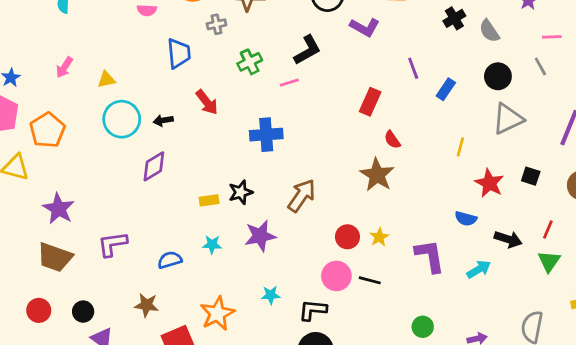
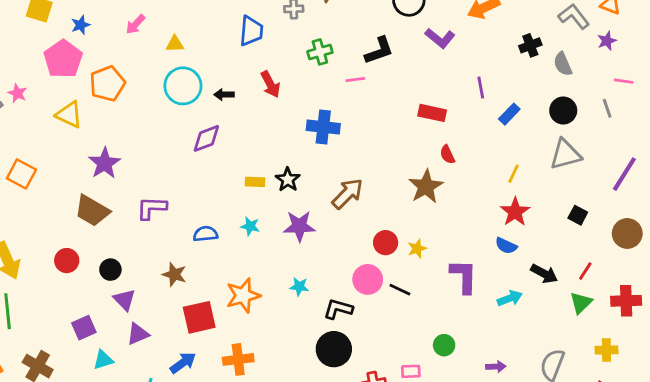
red rectangle: (370, 102) -> (432, 113), turned 68
red star: (489, 183) -> (515, 212), moved
black star: (241, 192) -> (288, 180), turned -30

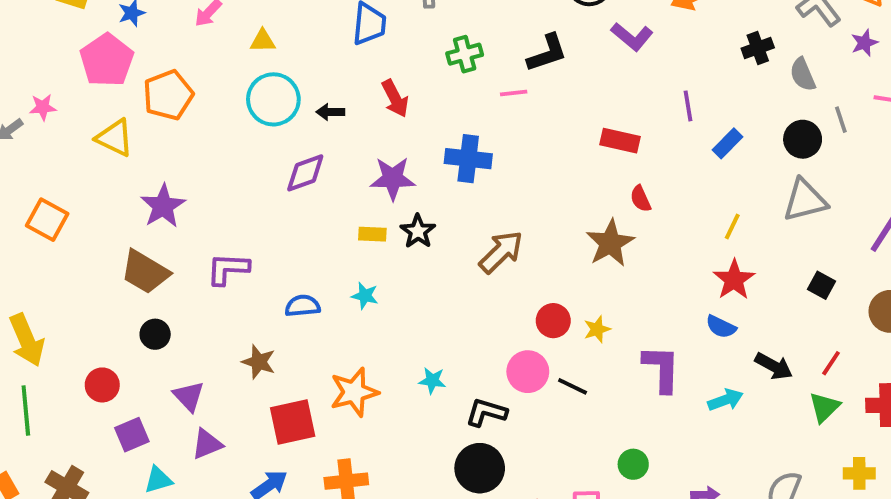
pink star: (17, 93) -> (43, 107), turned -30
gray line: (607, 108) -> (841, 120), moved
purple star: (299, 226) -> (393, 178), moved
red circle: (67, 261) -> (102, 385), moved
black circle: (110, 270) -> (155, 334), moved

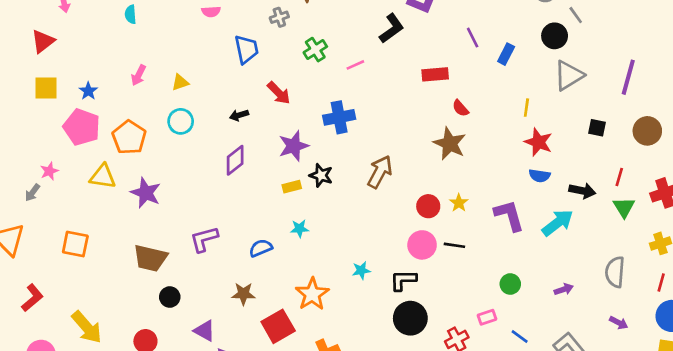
black L-shape: (547, 53) -> (392, 28), moved
cyan circle: (273, 99) -> (181, 121), moved, size x0.7
purple star: (163, 206) -> (146, 193), moved
cyan arrow: (725, 400) -> (558, 223), size x1.4

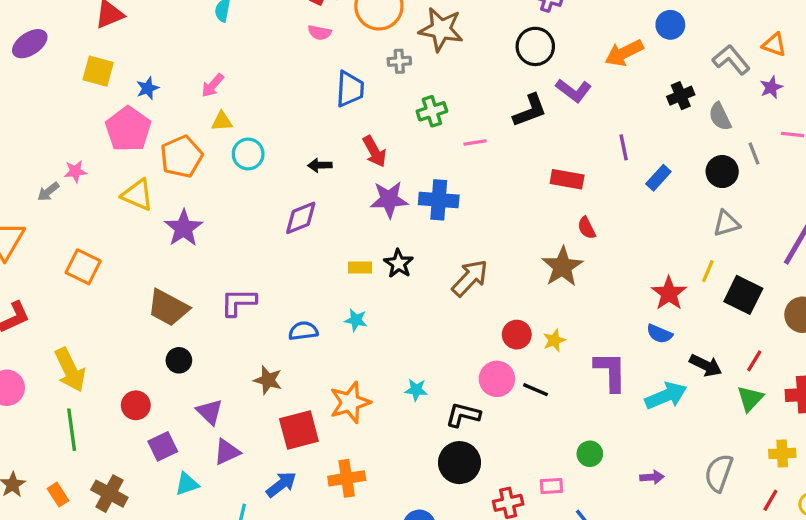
gray triangle: (569, 75) -> (726, 223), size x0.7
yellow triangle: (180, 82) -> (222, 121), moved
yellow line: (526, 108) -> (708, 271), moved
black square: (597, 128) -> (743, 295), size x1.6
purple star: (294, 146) -> (389, 199), moved

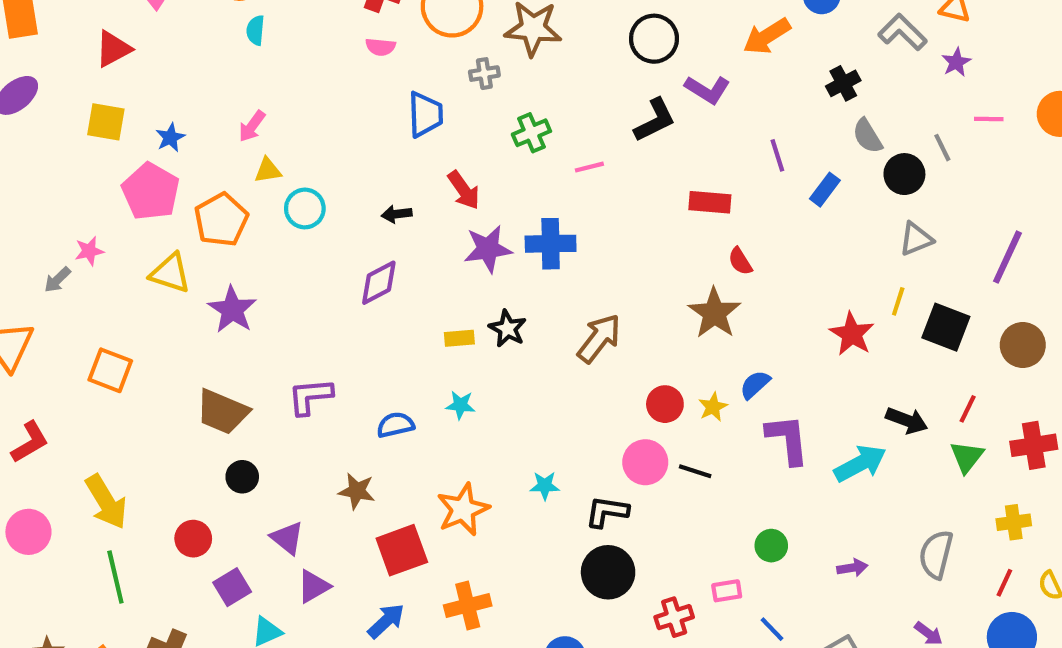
gray semicircle: (720, 117) -> (867, 136), moved
blue semicircle: (659, 334) -> (755, 385), moved, turned 120

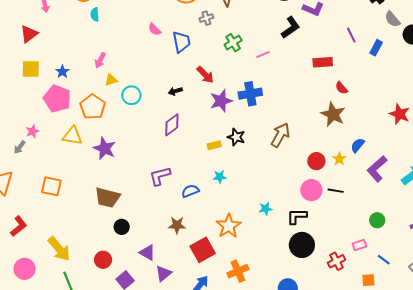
pink semicircle: (380, 47) -> (154, 29), moved, turned 48
purple L-shape: (310, 396) -> (160, 176), moved
purple L-shape: (788, 439) -> (377, 169), turned -116

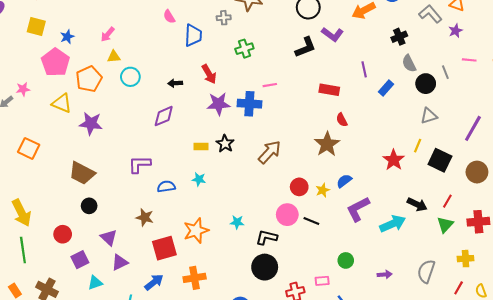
pink line: (263, 55) -> (270, 85), moved
purple star: (105, 148) -> (91, 124), turned -30

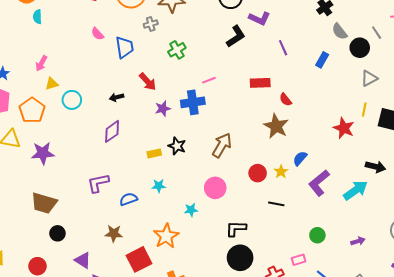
purple line: (364, 69) -> (283, 48), moved
red rectangle: (329, 90) -> (260, 83), moved
purple star: (219, 104) -> (163, 109), size x0.7
pink circle: (287, 215) -> (215, 188), moved
cyan star: (237, 222) -> (191, 210), moved

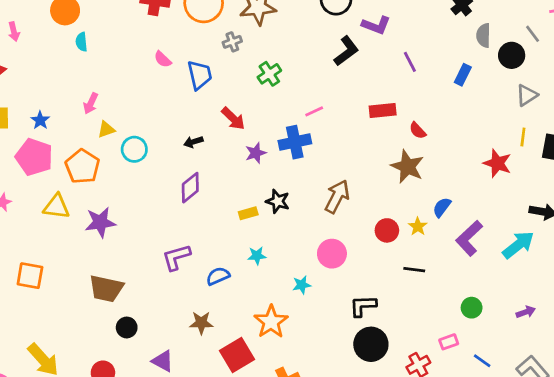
gray semicircle: (340, 31) -> (483, 35), turned 42

